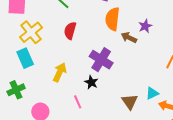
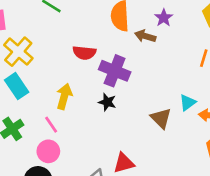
red semicircle: (70, 31) -> (84, 53), moved, turned -90
pink line: (78, 102) -> (51, 125), moved

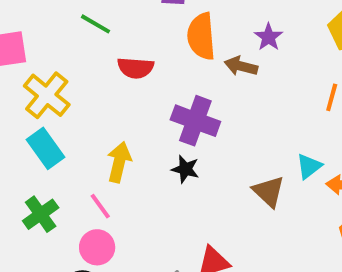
red semicircle: (84, 53) -> (136, 68), moved

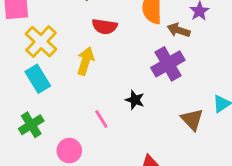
purple cross: (195, 121) -> (168, 64), moved, turned 36
yellow arrow: (119, 162) -> (85, 61), moved
pink line: (100, 206) -> (101, 119), moved

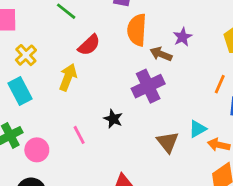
red semicircle: (105, 27) -> (89, 45), turned -55
yellow cross: (41, 42) -> (26, 55), size x0.7
pink circle: (69, 151) -> (37, 150), moved

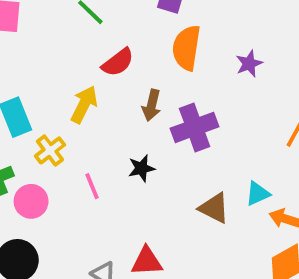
brown arrow: (161, 54) -> (152, 105), moved, turned -105
yellow cross: (26, 55) -> (50, 150), moved
black star: (113, 119) -> (142, 168), turned 30
brown triangle: (168, 142) -> (214, 208), turned -30

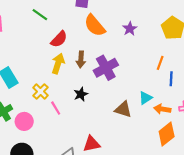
orange semicircle: (186, 48) -> (95, 26), turned -40
yellow arrow: (84, 104) -> (58, 64), moved
yellow cross: (50, 150) -> (40, 92), moved

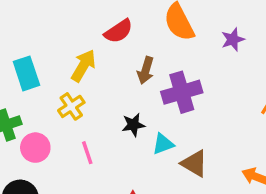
yellow arrow: (58, 64) -> (83, 66), moved
cyan triangle: (145, 98) -> (163, 144), moved
pink line: (56, 108) -> (87, 153), moved

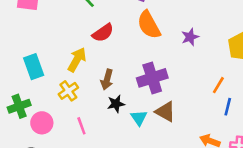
brown arrow: (146, 70) -> (107, 80), moved
cyan triangle: (163, 144) -> (139, 118), turned -42
brown triangle: (194, 163) -> (165, 112), moved

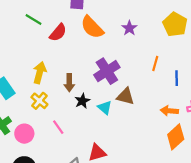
red semicircle: (103, 33) -> (58, 33), moved
orange line: (218, 85) -> (155, 64), moved

